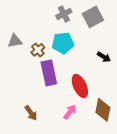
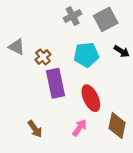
gray triangle: (15, 41) -> (17, 47), turned 35
cyan pentagon: (63, 43) -> (86, 55), moved
black arrow: (104, 57) -> (122, 51), moved

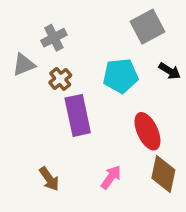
gray cross: (73, 16) -> (54, 38), moved
gray triangle: (17, 47) -> (24, 65), turned -48
red ellipse: (91, 98) -> (147, 131), moved

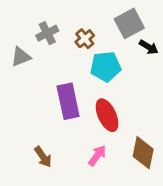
black arrow: (170, 71) -> (149, 47), moved
brown cross: (60, 79) -> (85, 39), moved
red ellipse: (147, 131) -> (107, 115), moved

